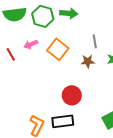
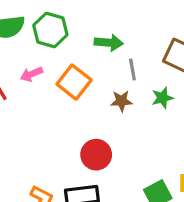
green arrow: (69, 13) -> (109, 43), moved

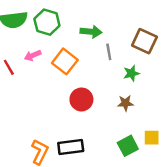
brown star: (121, 101) -> (125, 103), moved
red circle: (96, 155) -> (81, 99), moved

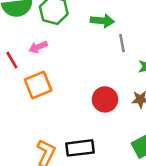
orange square: (65, 61) -> (38, 85), moved, turned 30
red circle: (81, 99) -> (105, 99), moved

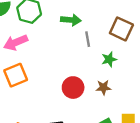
pink arrow: (38, 47) -> (16, 42), size x1.5

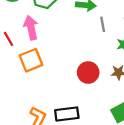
pink arrow: (16, 42) -> (31, 28), turned 100

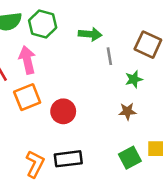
red circle: (88, 73) -> (63, 111), moved

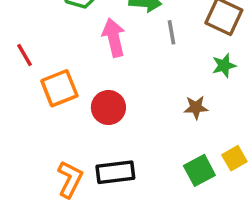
pink arrow: (27, 60) -> (114, 38), moved
green star: (134, 79) -> (224, 66), moved
yellow square: (156, 149) -> (234, 158), turned -30

